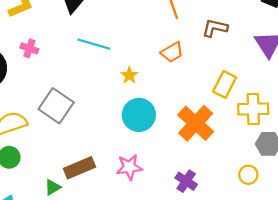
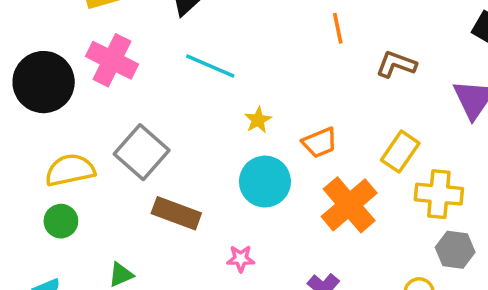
pink cross: (29, 48) -> (112, 60), size x1.8
orange trapezoid: (172, 52) -> (320, 143), moved
pink star: (129, 167) -> (241, 259), size x0.7
brown rectangle: (80, 168) -> (176, 213), moved, turned 36

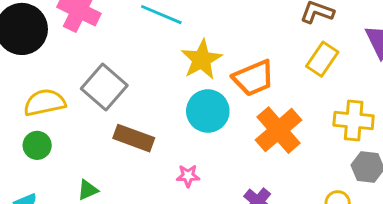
yellow star: (258, 120) -> (202, 60), size x1.8
orange trapezoid: (320, 143) -> (253, 78), size x1.4
yellow rectangle: (400, 152) -> (322, 59), moved

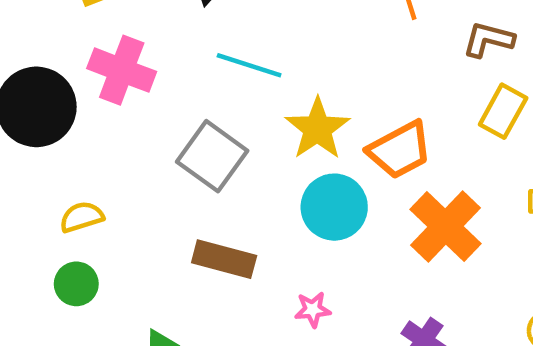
gray square: (104, 87) -> (212, 156), moved
yellow semicircle: (45, 103) -> (82, 217), size x0.7

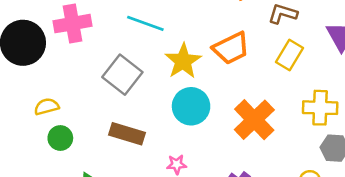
pink cross: (122, 70) -> (72, 24), turned -33
orange trapezoid: (400, 150) -> (231, 48), moved
green circle: (76, 284) -> (60, 138), moved

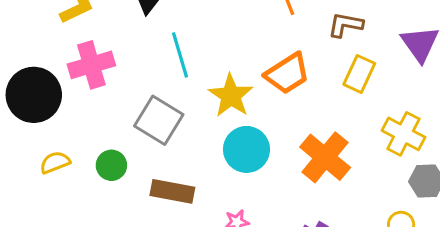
cyan line: (145, 23) -> (180, 55), turned 60
yellow semicircle: (47, 107) -> (55, 162), moved
yellow cross: (320, 108) -> (403, 134), turned 32
green circle: (60, 138) -> (111, 165), moved

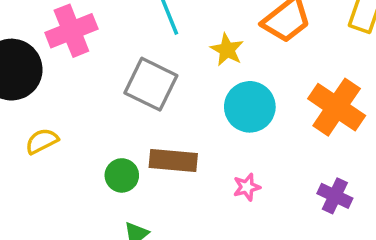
yellow star: (231, 96) -> (227, 50), size x0.7
green circle: (111, 165) -> (122, 175), moved

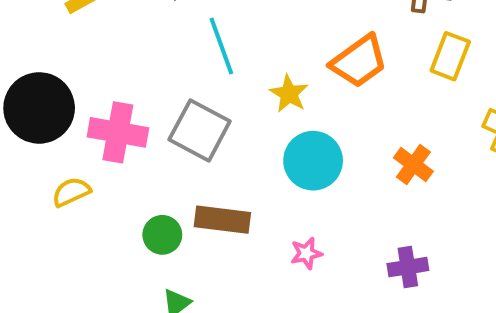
pink cross: (71, 31) -> (118, 132), moved, turned 30
orange cross: (337, 107) -> (413, 165), size x0.6
purple cross: (335, 196) -> (408, 267), turned -36

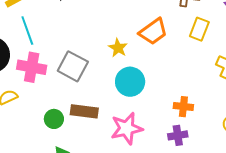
cyan line: (221, 46) -> (27, 30), moved
orange cross: (413, 165) -> (183, 107), moved, turned -30
pink star: (306, 253) -> (127, 128), size x2.0

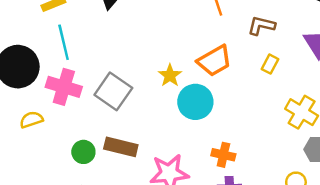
yellow rectangle: (199, 29) -> (270, 64), size x0.7
cyan circle: (130, 82) -> (195, 102), moved
orange cross: (183, 107) -> (223, 155), moved

